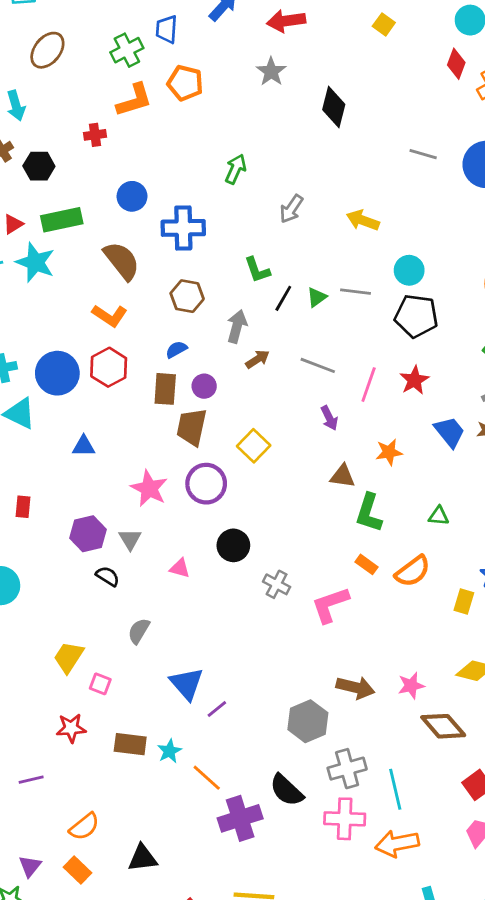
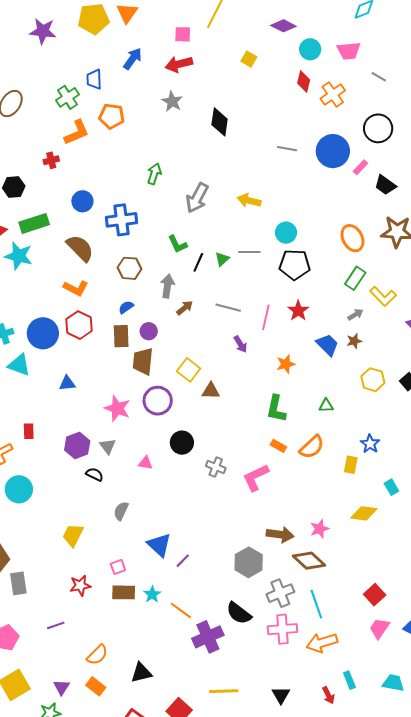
gray arrow: (291, 209) -> (197, 198), size x1.4
brown triangle: (342, 476) -> (211, 391), moved
pink square: (100, 684) -> (118, 567), moved, turned -35
brown diamond: (443, 726) -> (309, 561), moved

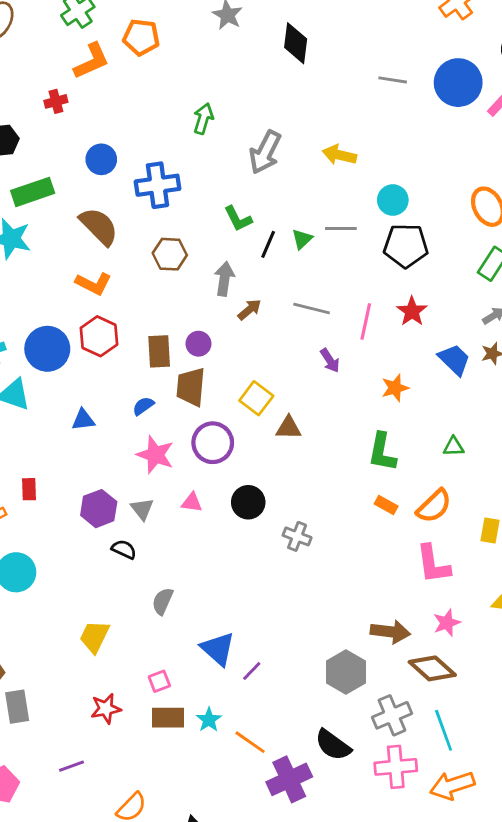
blue semicircle: (126, 307) -> (143, 406), moved
pink triangle: (145, 463) -> (192, 502), moved
pink L-shape: (256, 477) -> (433, 564), moved, turned -72

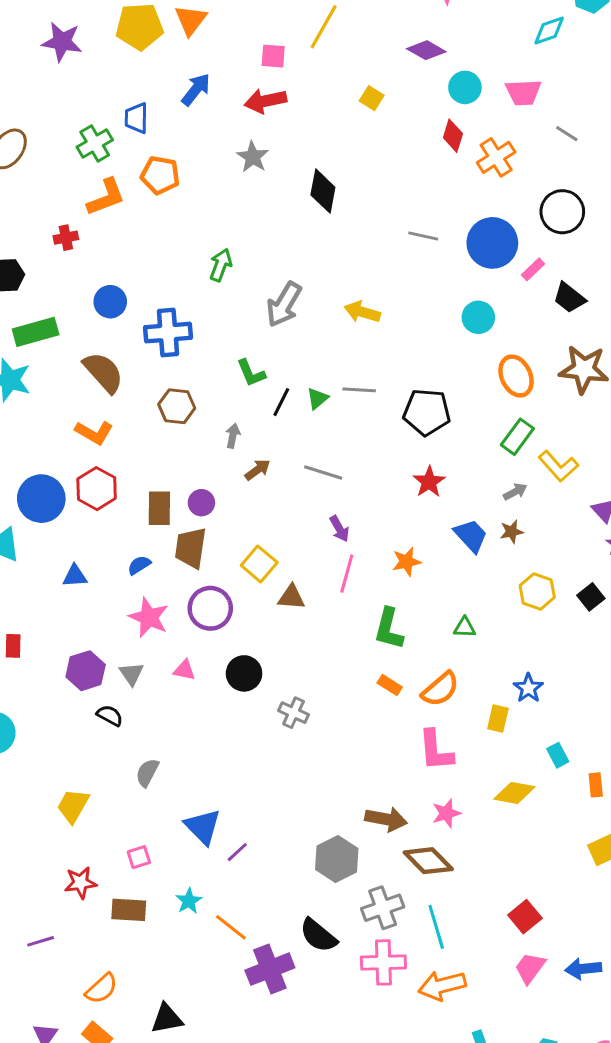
cyan circle: (393, 200) -> (478, 317), moved
gray arrow: (224, 279) -> (233, 436), size x0.7
pink line: (366, 322) -> (347, 574), moved
brown rectangle: (168, 718) -> (129, 910), moved

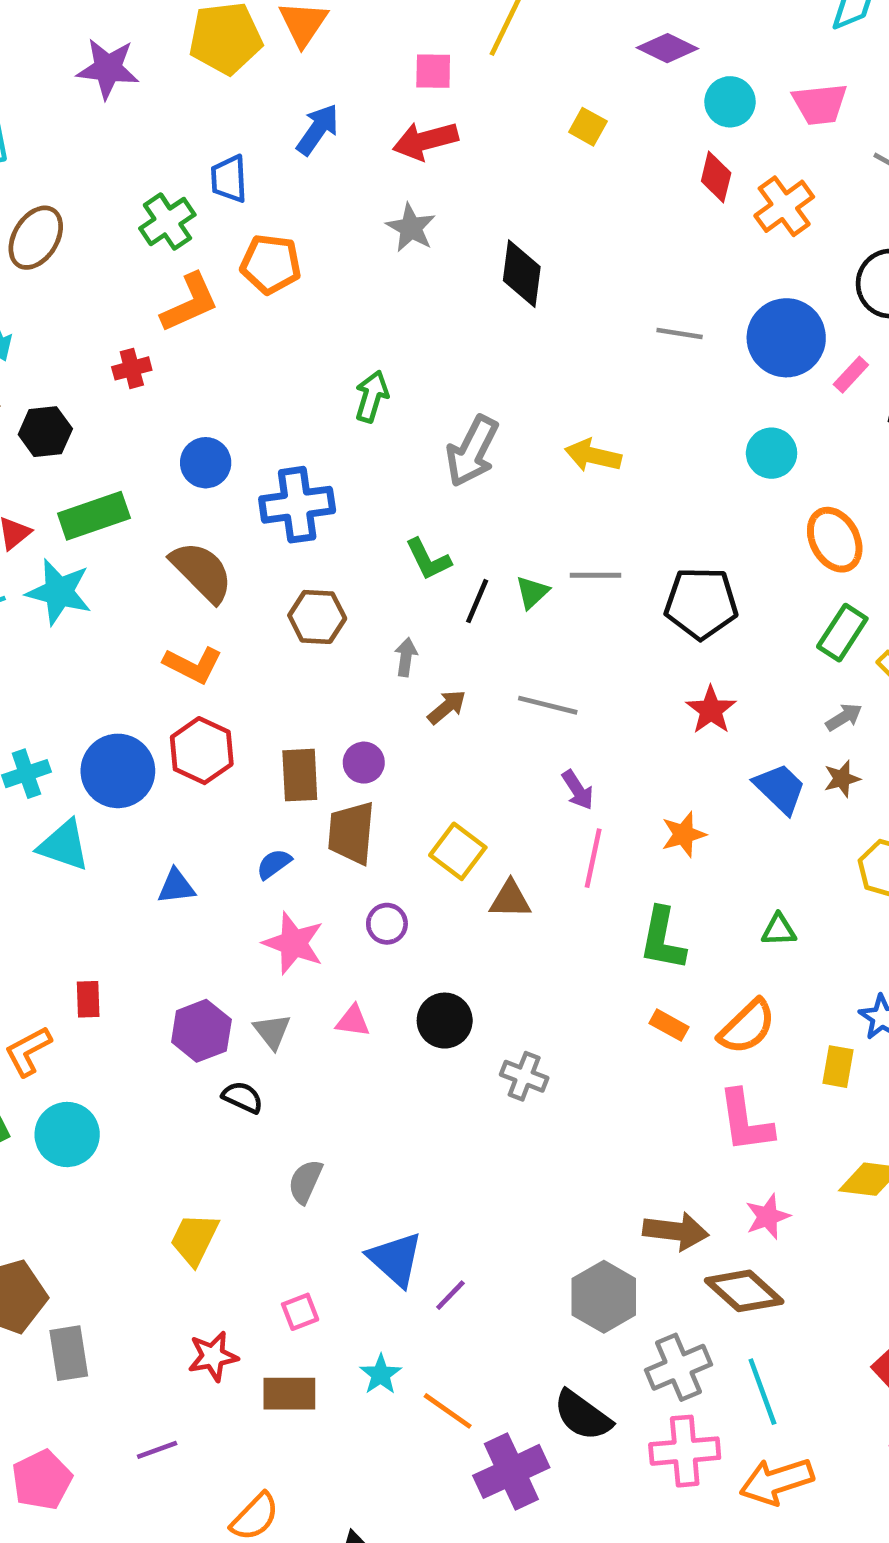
purple circle: (210, 608) -> (387, 924), size x0.6

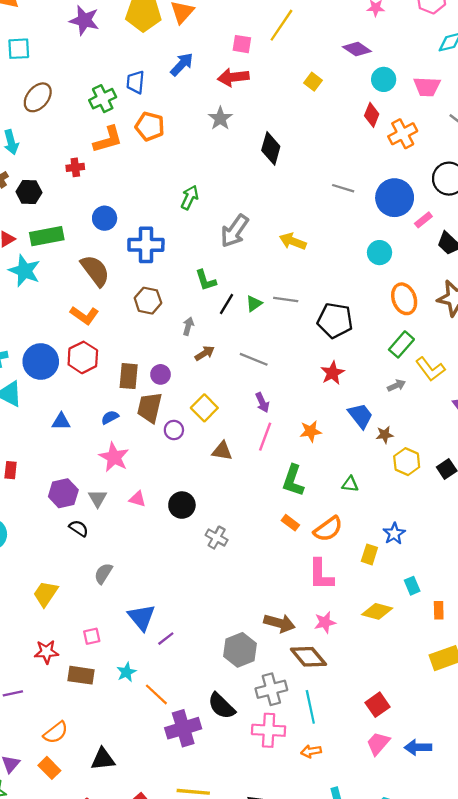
brown star: (842, 779) -> (385, 435), moved
yellow square: (458, 851) -> (204, 408), moved
purple circle: (387, 924) -> (174, 430), moved
orange arrow: (777, 1481) -> (311, 751), size x0.6

